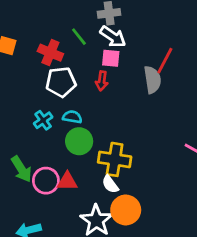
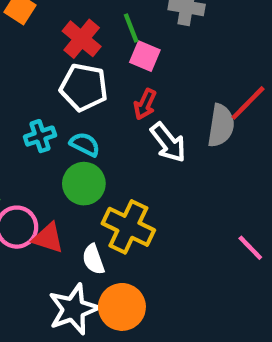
white arrow: (113, 37) -> (168, 142), moved
pink square: (111, 58) -> (145, 56), moved
white semicircle: (110, 184) -> (93, 259), moved

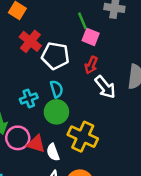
red cross: (82, 39) -> (30, 41), moved
cyan cross: (40, 136) -> (29, 98), moved
cyan semicircle: (85, 144) -> (57, 89), turned 48
white semicircle: (93, 259) -> (53, 152), moved

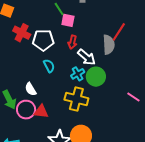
cyan cross: (29, 98) -> (78, 74), moved
green circle: (56, 112) -> (96, 77), moved
white semicircle: (53, 152) -> (31, 89), moved

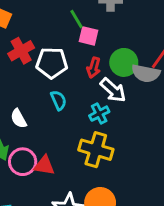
red cross: (22, 33) -> (21, 51), turned 30
gray semicircle: (109, 45) -> (146, 73), turned 102
green circle: (96, 77) -> (124, 62), moved
white semicircle: (31, 89) -> (19, 119), moved

